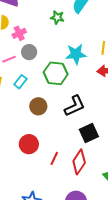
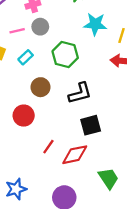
cyan star: (76, 54) -> (95, 24), moved
red circle: (29, 144) -> (24, 116), moved
red diamond: (79, 162) -> (75, 155), turned 35

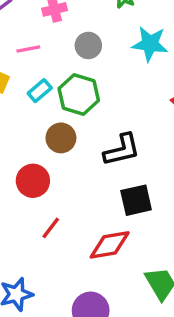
gray circle: (40, 27) -> (88, 45), moved
green hexagon: (65, 55) -> (79, 94), moved
red line: (48, 147) -> (51, 228), moved

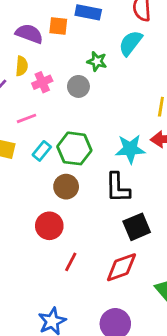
cyan star: (150, 44) -> (130, 149), moved
gray circle: (88, 45) -> (78, 86), moved
black L-shape: (122, 150) -> (118, 188), turned 112

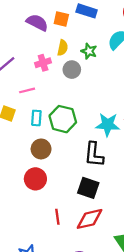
yellow semicircle: (22, 66) -> (63, 48), moved
cyan rectangle: (42, 151) -> (36, 118), turned -42
brown circle: (66, 187) -> (41, 149), moved
black square: (137, 227) -> (88, 188), moved, turned 35
red line: (71, 262) -> (57, 217), moved, turned -42

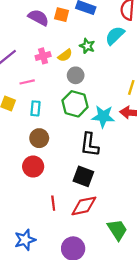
yellow semicircle: (63, 48) -> (65, 55), moved, turned 40
gray circle: (72, 70) -> (76, 75), moved
green hexagon: (63, 119) -> (75, 104), moved

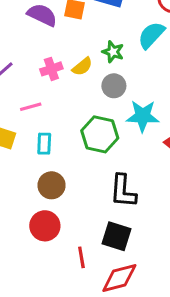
gray circle: (76, 75) -> (114, 86), moved
cyan star: (103, 116) -> (143, 116), moved
red line: (53, 203) -> (81, 257), moved

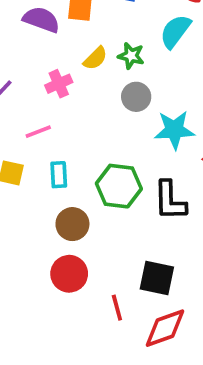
yellow semicircle: (82, 67) -> (95, 58), moved
green hexagon: (100, 134) -> (119, 186), moved
black L-shape: (123, 191) -> (170, 201), moved

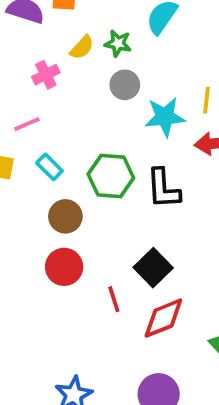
cyan rectangle: (59, 175) -> (49, 167), turned -40
black square: (157, 278) -> (153, 268), turned 36

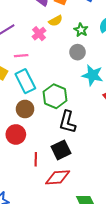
yellow semicircle: (82, 47) -> (56, 21), moved
pink cross: (46, 75) -> (39, 34), turned -32
cyan rectangle: (49, 167) -> (25, 81), size x1.6
black L-shape: (163, 189) -> (67, 122), moved

